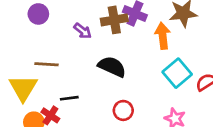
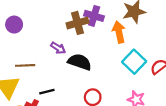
purple arrow: (83, 31) -> (58, 48), moved

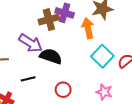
purple arrow: (58, 48) -> (30, 43), size x1.6
black line: (47, 92) -> (28, 79), moved

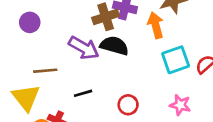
black semicircle: (51, 56) -> (114, 46), moved
cyan square: (102, 56) -> (176, 60), turned 30

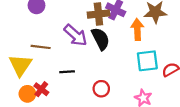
black semicircle: (114, 46) -> (101, 39), turned 35

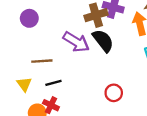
yellow triangle: (20, 65) -> (24, 84), size x0.6
black line: (67, 72) -> (53, 83), moved

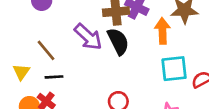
brown line: (42, 61) -> (46, 50), turned 42

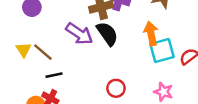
orange arrow: (162, 31) -> (151, 33), moved
yellow triangle: (21, 72) -> (24, 50), moved

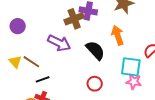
black semicircle: (107, 34) -> (95, 50), moved
cyan square: (162, 50) -> (131, 67), moved, turned 30

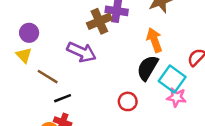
black semicircle: (95, 50) -> (148, 68), moved, turned -105
yellow triangle: (15, 62) -> (24, 55), moved
cyan square: (131, 67) -> (172, 79), turned 30

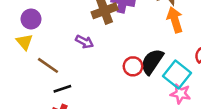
orange arrow: (154, 40) -> (175, 20), moved
purple arrow: (82, 52) -> (85, 42), size x0.6
red circle: (128, 101) -> (133, 66), moved

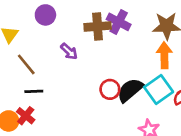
purple circle: (31, 19) -> (45, 15), moved
cyan square: (177, 74) -> (159, 90), moved

